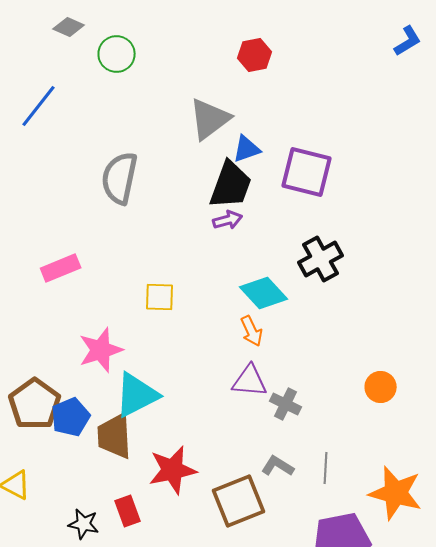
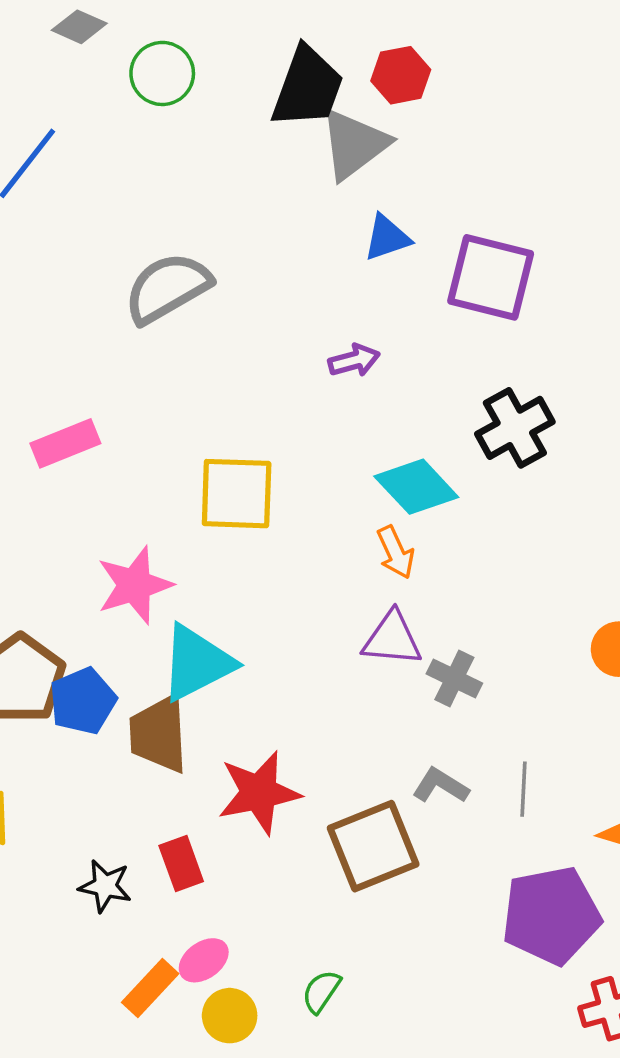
gray triangle: (210, 119) -> (354, 144), moved
gray semicircle: (120, 178) -> (167, 288), turned 48
black trapezoid: (231, 185) -> (307, 87), moved
yellow square: (160, 297) -> (237, 494), size x1.5

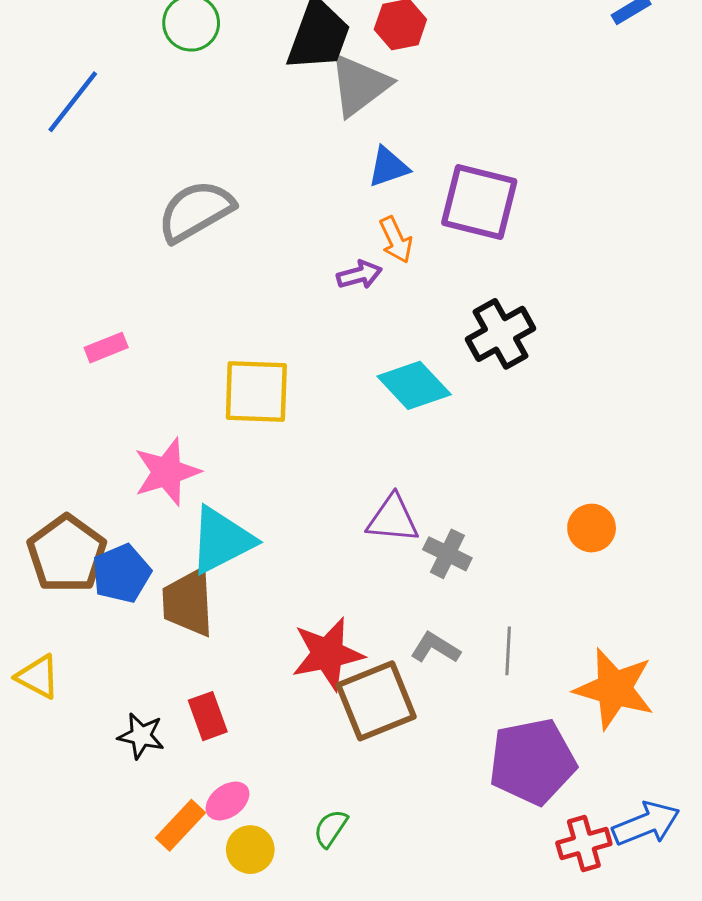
pink rectangle: (65, 443) -> (106, 348), size x0.7
orange arrow: (396, 552) -> (396, 240), moved
red star: (259, 793) -> (328, 654), moved

